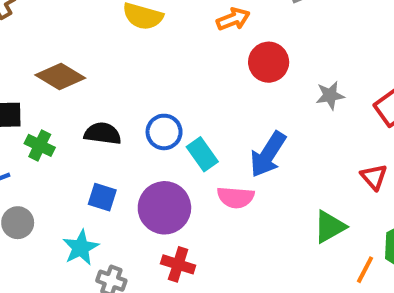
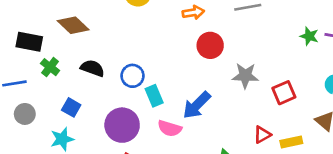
gray star: (330, 95) -> (245, 76), size x1.4
red triangle: (374, 177) -> (262, 135), turned 30
blue square: (102, 197) -> (71, 107), moved

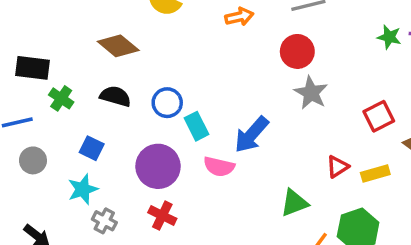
brown diamond: (73, 25) -> (118, 46), moved
red circle: (210, 45) -> (297, 51), moved
gray star: (245, 76) -> (311, 93), turned 30
red square: (284, 93) -> (379, 116), moved

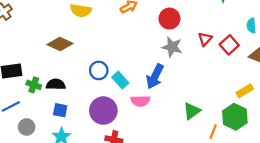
gray star: (311, 93) -> (172, 47), moved
black semicircle: (115, 96) -> (56, 84), moved
red triangle: (338, 167) -> (205, 39), moved
yellow rectangle: (375, 174) -> (245, 91), moved

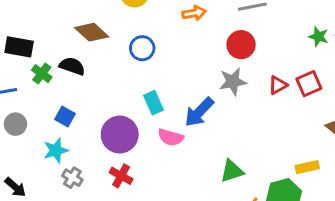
red square: (229, 45) -> (309, 84), moved
gray star: (172, 47) -> (233, 82), turned 30
blue circle: (99, 70) -> (142, 48), moved
black semicircle: (56, 84) -> (72, 66), moved

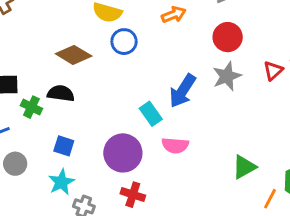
blue circle: (142, 48) -> (124, 42), moved
blue arrow: (199, 112) -> (183, 91), moved

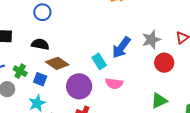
red circle: (228, 37) -> (164, 63), moved
blue circle: (124, 42) -> (42, 12), moved
brown diamond: (74, 55) -> (57, 63), moved
green cross: (31, 107) -> (20, 71), moved

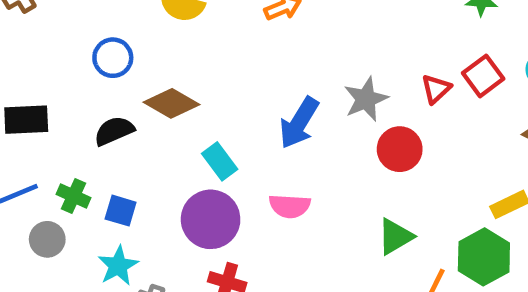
black semicircle: (40, 44) -> (114, 131), turned -30
cyan rectangle: (99, 61) -> (220, 161), moved
brown diamond: (57, 63) -> (171, 103), moved

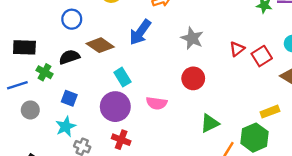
red square: (483, 76) -> (262, 56), moved
gray star: (366, 99) -> (192, 38), moved, turned -30
blue arrow: (299, 123) -> (140, 32), moved
red circle: (400, 149) -> (193, 78), moved
green cross: (74, 196) -> (45, 72), moved

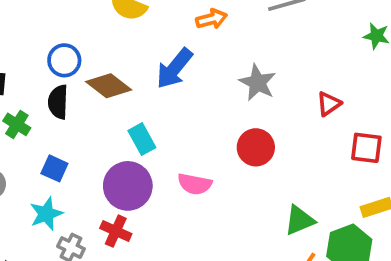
blue circle: (72, 19) -> (64, 60), moved
red square: (262, 56) -> (366, 148), moved, turned 36
black semicircle: (69, 57) -> (58, 102), turned -72
green triangle: (210, 123) -> (299, 220), moved
red cross: (121, 140) -> (116, 231), moved

